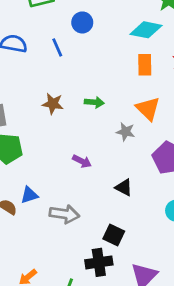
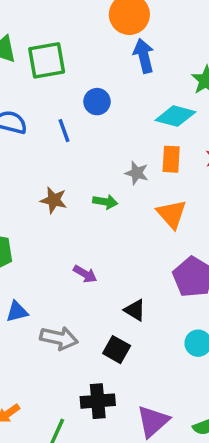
gray star: (126, 132) -> (137, 173), moved
black square: (114, 235) -> (117, 350), moved

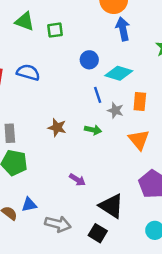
green square: (47, 60) -> (55, 30), size x0.6
cyan diamond: (175, 116) -> (119, 73), moved
blue line: (64, 131) -> (98, 95), moved
black triangle: (135, 310) -> (111, 206), size x1.6

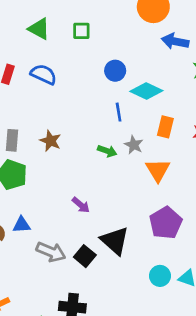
green triangle: (25, 21) -> (39, 29), moved
blue arrow: (123, 29) -> (175, 41), moved, turned -75
gray star: (115, 110) -> (134, 145), moved
brown star: (57, 128) -> (50, 141), moved
black square: (98, 233) -> (85, 256), moved

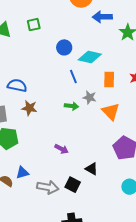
blue semicircle: (44, 74) -> (17, 85), moved
black triangle: (115, 241) -> (92, 169), size x0.6

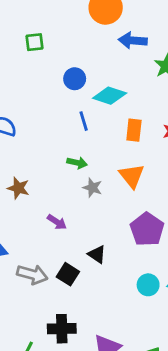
gray star: (90, 97) -> (92, 188), moved
brown star: (29, 108) -> (18, 188), moved

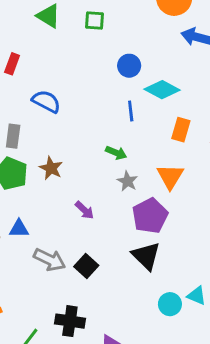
purple pentagon: (147, 229) -> (150, 216), moved
black triangle: (97, 254) -> (146, 256), moved, size x1.5
cyan circle: (148, 285) -> (170, 304), moved

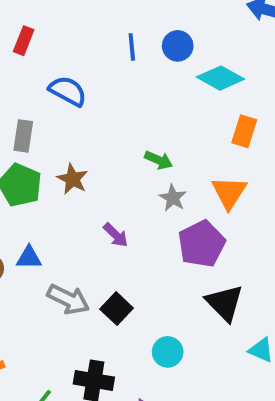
blue line: (131, 111) -> (132, 47), moved
black triangle: (146, 256) -> (225, 303), moved
cyan circle: (170, 304) -> (168, 352), moved

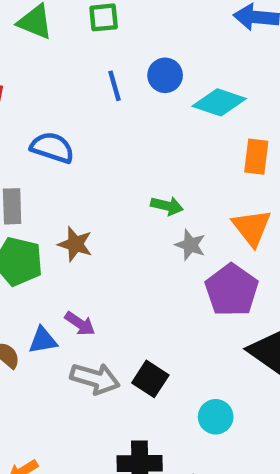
purple arrow: (116, 235) -> (80, 324), moved

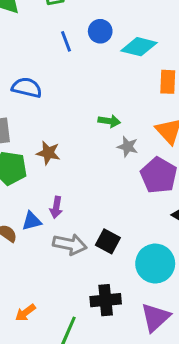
purple arrow: (80, 324) -> (56, 207), turned 70
cyan circle: (216, 417) -> (155, 264), size x1.6

